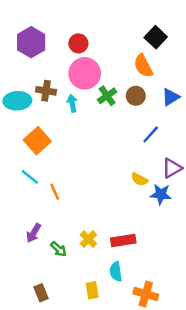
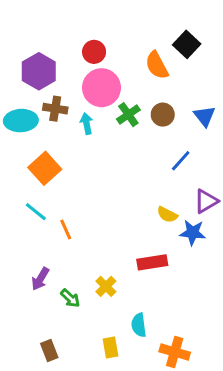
purple hexagon: (31, 42) -> (39, 71), moved
orange semicircle: (143, 66) -> (157, 65), moved
blue triangle: (171, 97) -> (205, 116), turned -36
red rectangle: (123, 240) -> (152, 262), moved

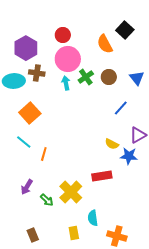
cyan arrow: (87, 124) -> (66, 83), moved
orange line: (66, 230) -> (44, 154), turned 40
yellow cross: (106, 286) -> (71, 192), size x1.6

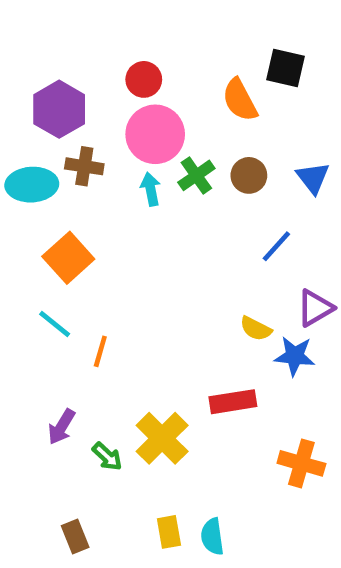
black square: (125, 30) -> (285, 68), turned -30
cyan semicircle: (93, 218) -> (212, 537), moved
orange cross: (117, 236) -> (301, 463), moved

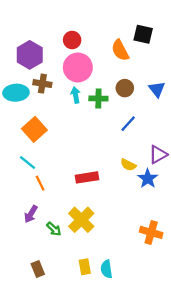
green cross: (196, 175) -> (98, 98), moved, turned 36
blue line: (276, 246) -> (128, 124), moved
orange line: (100, 351) -> (40, 183), moved, turned -42
blue star: (295, 356) -> (148, 179), turned 30
red rectangle: (233, 402) -> (87, 177), moved

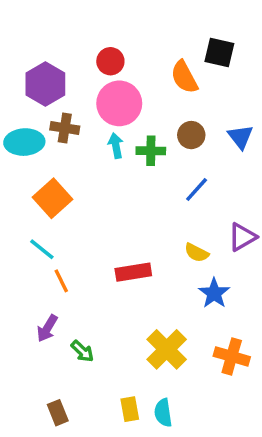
blue star: (148, 179) -> (214, 293), moved
yellow cross: (81, 220) -> (167, 349), moved

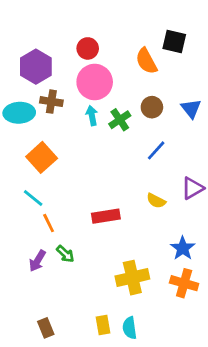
green cross: (151, 151) -> (120, 120), turned -35
blue star: (214, 293) -> (183, 248), moved
yellow cross: (167, 349) -> (132, 278), turned 32
green arrow: (82, 351) -> (65, 254), moved

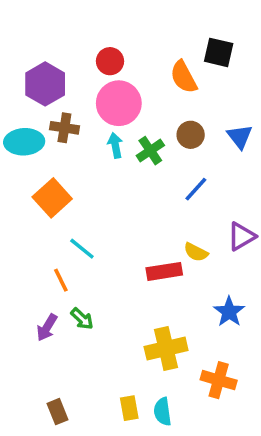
cyan line: (33, 198) -> (82, 249), moved
red rectangle: (106, 216) -> (164, 271), moved
orange cross: (184, 283) -> (219, 380), moved

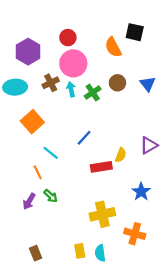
brown cross: (64, 128) -> (51, 83), moved, turned -35
blue line: (196, 189) -> (84, 138), moved
yellow semicircle: (196, 252) -> (121, 155), turned -96

